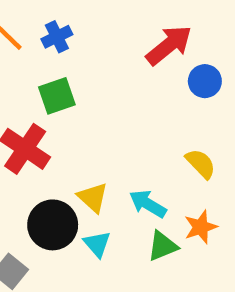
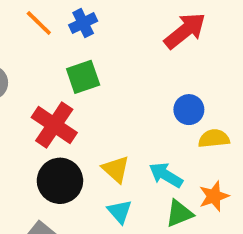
blue circle: (205, 81) -> (189, 110), moved
yellow semicircle: (201, 164) -> (214, 138), turned -52
black circle: (53, 225) -> (60, 181), moved

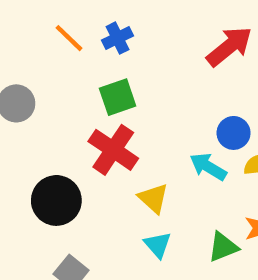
red cross: (54, 125) -> (113, 150), moved
cyan arrow: (166, 175) -> (208, 167), moved
black circle: (60, 181) -> (56, 200), moved

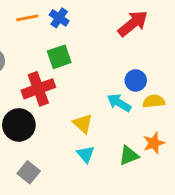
orange line: (69, 38) -> (27, 18), turned -55
blue cross: (118, 38) -> (59, 18), turned -30
red cross: (113, 150) -> (38, 89), moved, turned 36

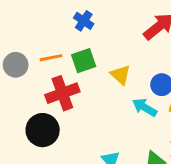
orange line: (27, 18) -> (51, 58), moved
yellow triangle: (83, 124) -> (121, 75), moved

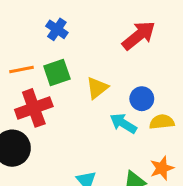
yellow triangle: (121, 75) -> (97, 88), turned 40

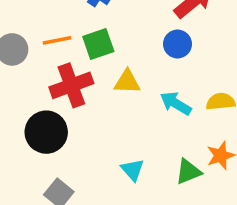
yellow triangle: (97, 88) -> (127, 82), moved, turned 40
blue circle: (142, 99) -> (177, 44), moved

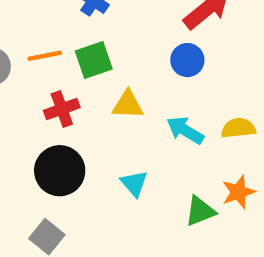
red cross: (71, 85) -> (62, 109), size x0.7
black circle: (46, 132) -> (60, 171), moved
cyan triangle: (133, 170) -> (134, 183), moved

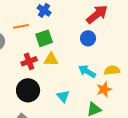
orange line: (45, 56) -> (21, 26), moved
yellow triangle: (128, 105) -> (51, 59), moved
orange star: (238, 192) -> (104, 89), moved

